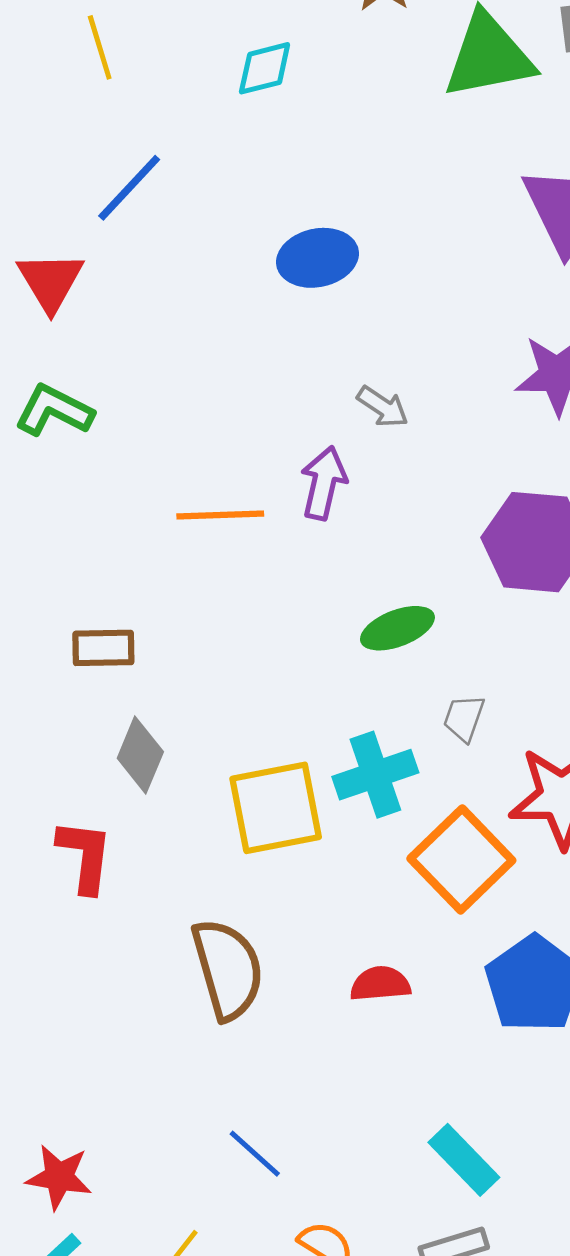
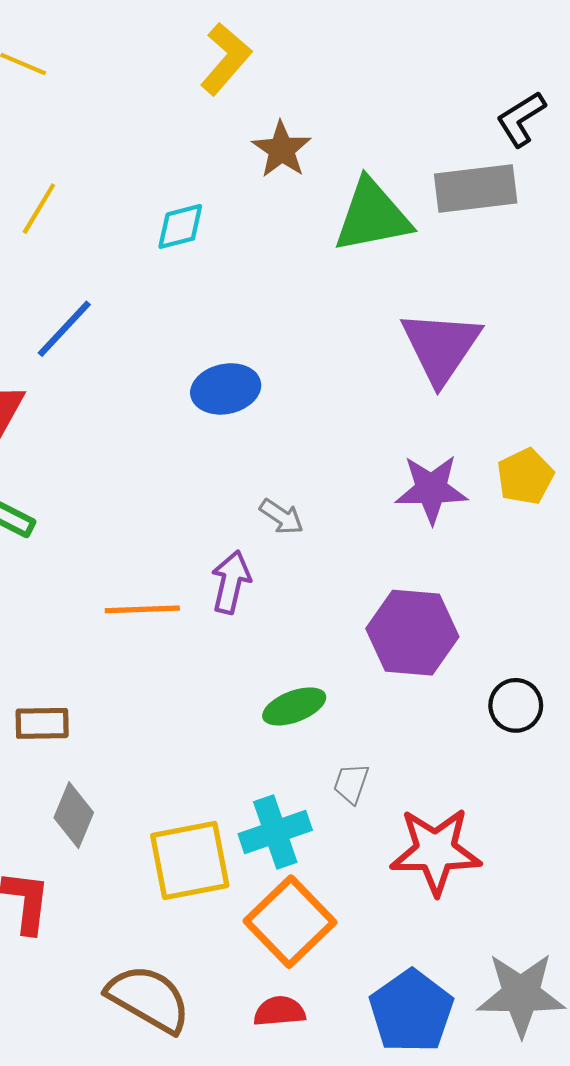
yellow line: (100, 47) -> (39, 209), turned 48
orange square: (461, 860) -> (290, 922), moved
brown semicircle: (228, 969) -> (149, 999), turned -44

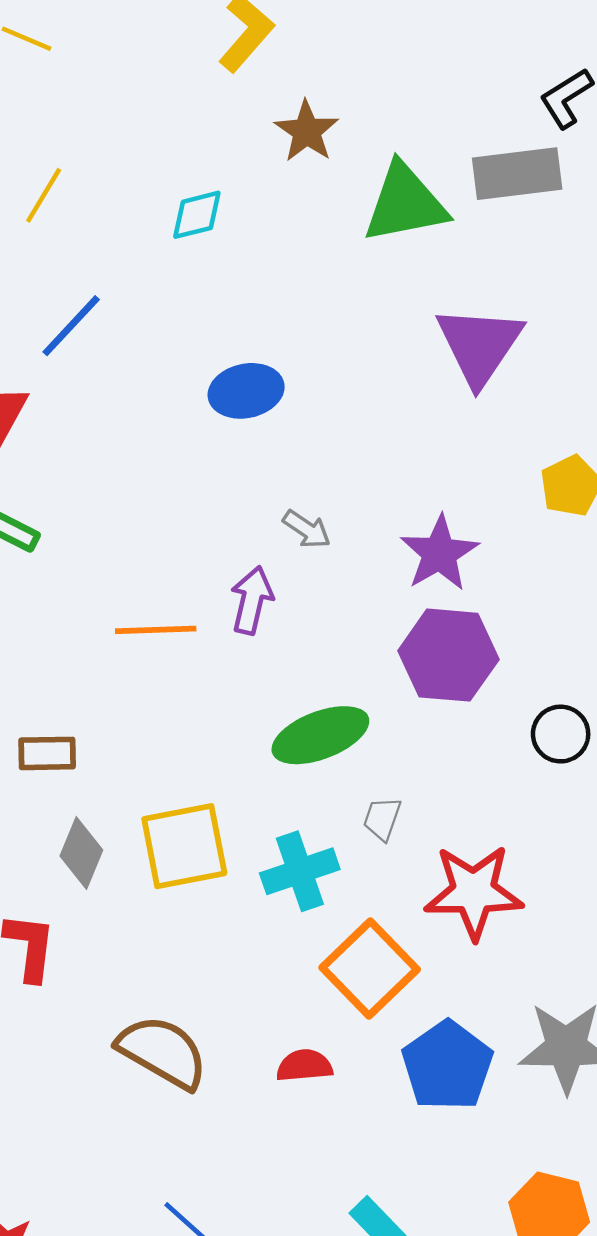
purple star: (431, 489) -> (439, 553), moved, turned -30
green ellipse: (294, 706) -> (320, 735), size x1.4
yellow square: (190, 860) -> (184, 846), moved
orange square: (290, 922) -> (370, 968), moved

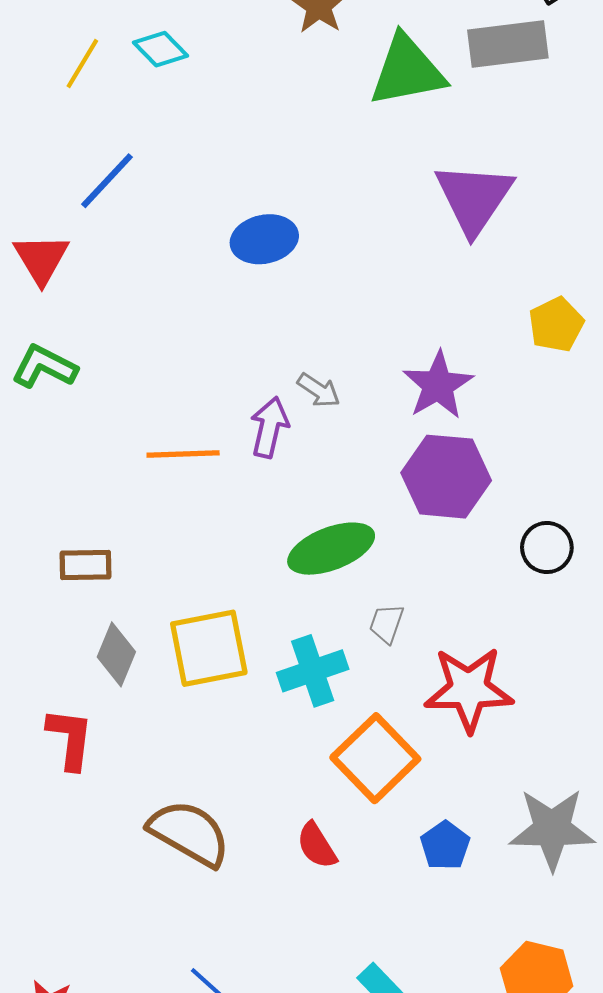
cyan diamond: (197, 215) -> (161, 49), moved, turned 60
gray arrow: (307, 529) -> (319, 390), moved
red semicircle: (304, 1066) -> (317, 846), turned -117
blue pentagon: (447, 1066) -> (445, 846), size x0.6

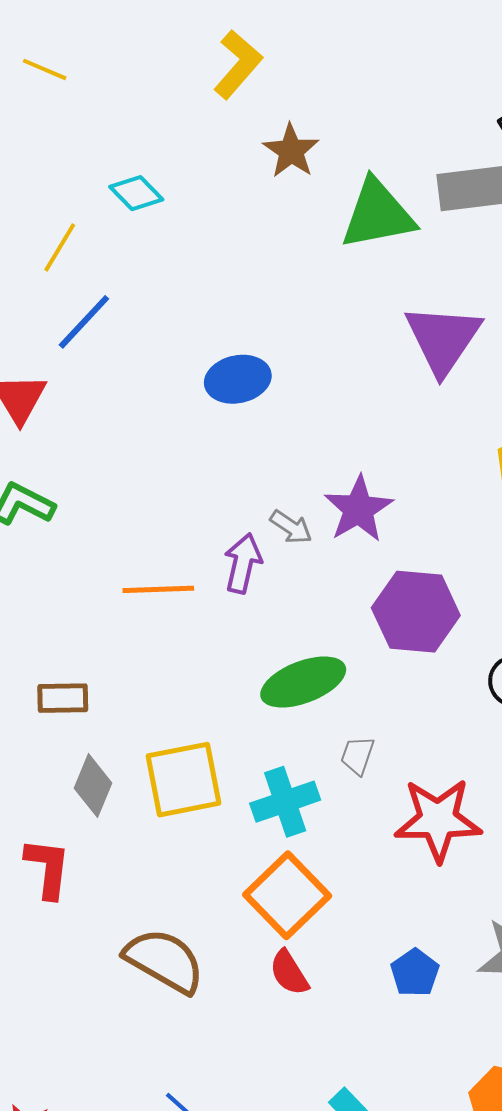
yellow line: (82, 64) -> (60, 247), moved
purple star: (438, 385) -> (359, 509), moved
orange square: (375, 758) -> (287, 895), moved

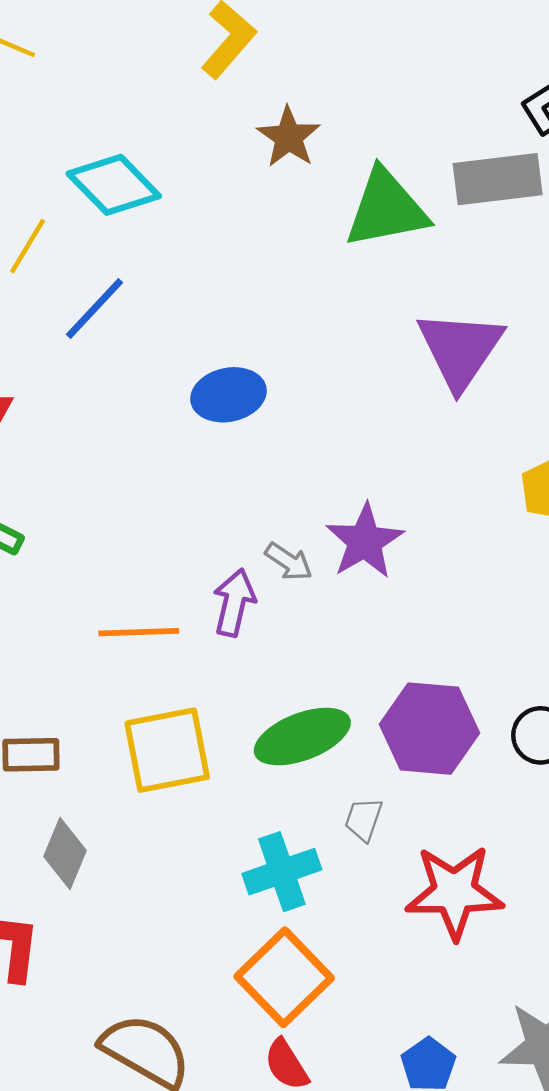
cyan diamond: (136, 193) -> (114, 185), size x1.5
blue line: (84, 322) -> (95, 309), moved
purple hexagon: (416, 612) -> (429, 729), moved
yellow square: (183, 780) -> (167, 750), moved

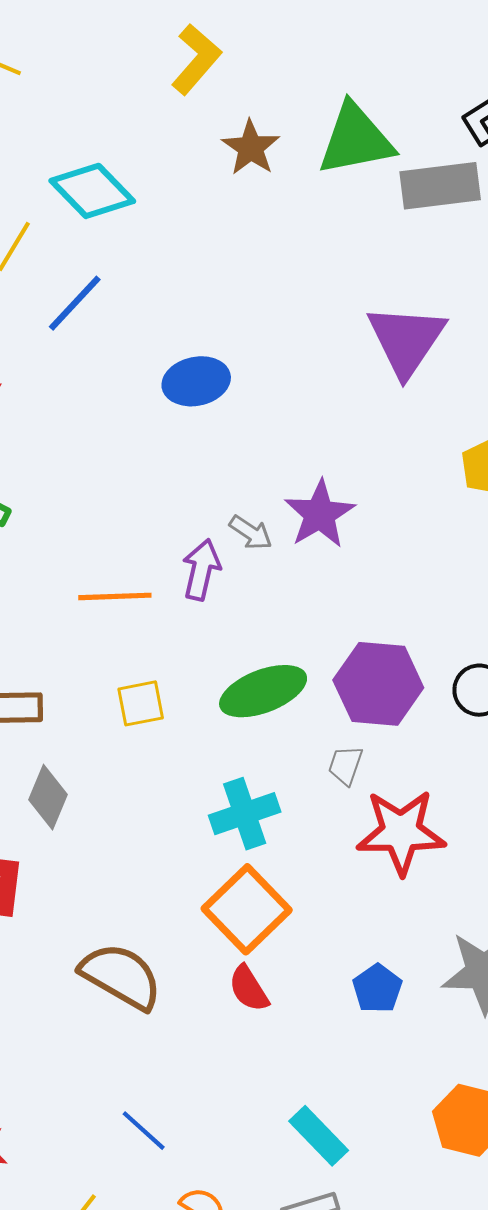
green triangle: (386, 209) -> (356, 139), moved
yellow square: (167, 750) -> (141, 703), size x0.6
gray trapezoid: (364, 819) -> (345, 765), moved

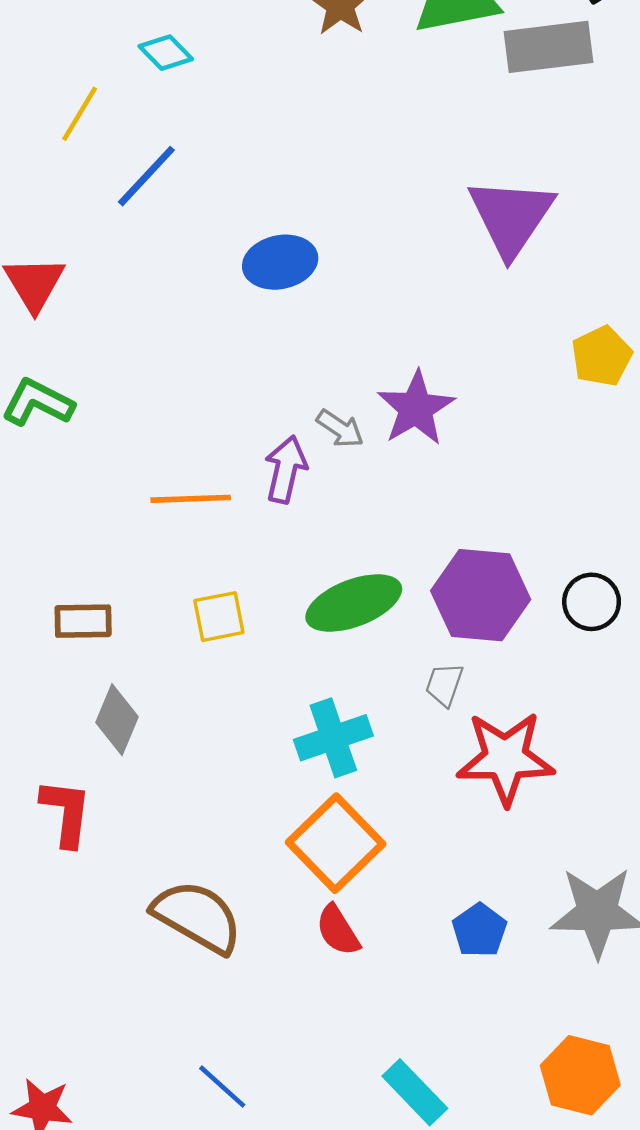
cyan diamond: (92, 191) -> (166, 53), size x0.6

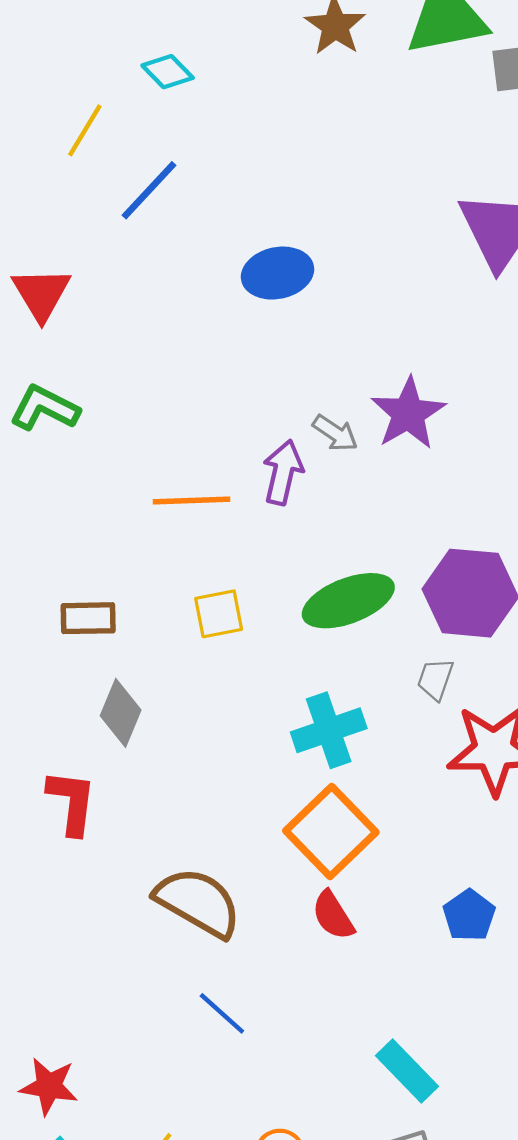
blue line: (222, 1087) -> (222, 1013), moved

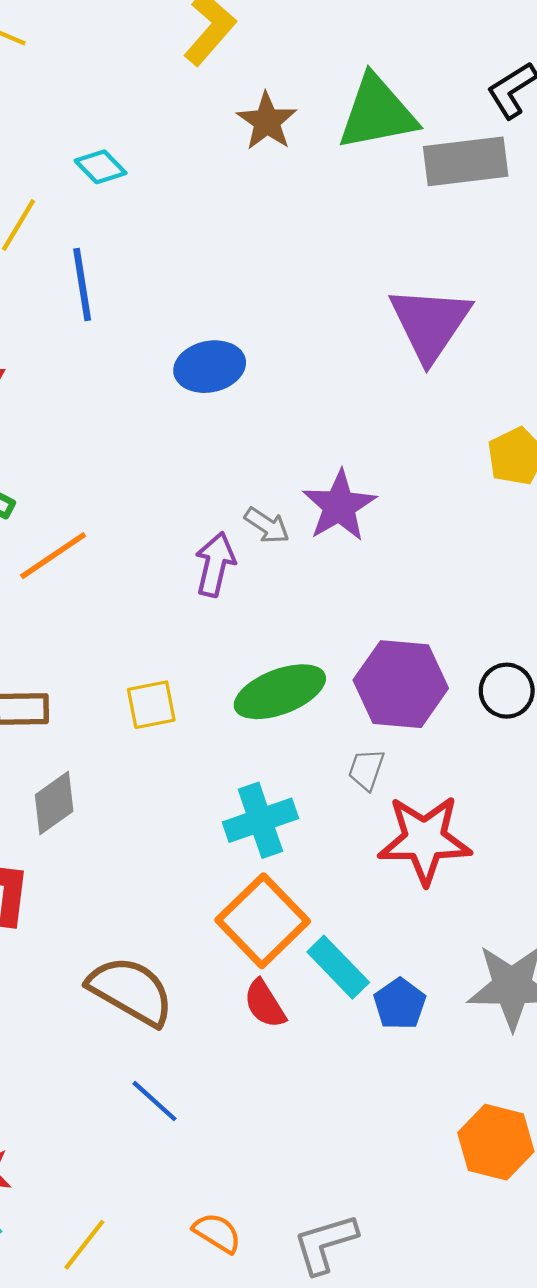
blue line: (149, 190) -> (82, 285), turned -52
orange line: (192, 501) -> (53, 556), moved, turned -32
gray diamond: (121, 713) -> (54, 803), turned 32
cyan rectangle: (407, 1071) -> (338, 967), moved

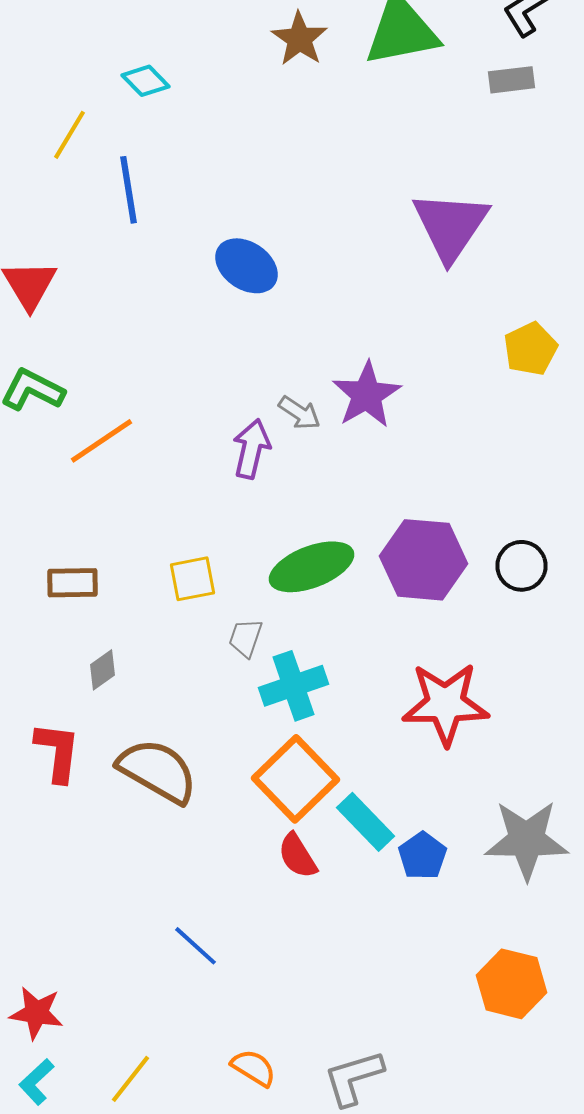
gray rectangle: (466, 161) -> (512, 80), moved, size x0.6
blue ellipse: (210, 367) -> (246, 266), turned 46
gray trapezoid: (366, 769) -> (246, 638), moved
gray diamond: (54, 803) -> (102, 670), size x0.7
brown semicircle: (131, 991) -> (158, 771), moved

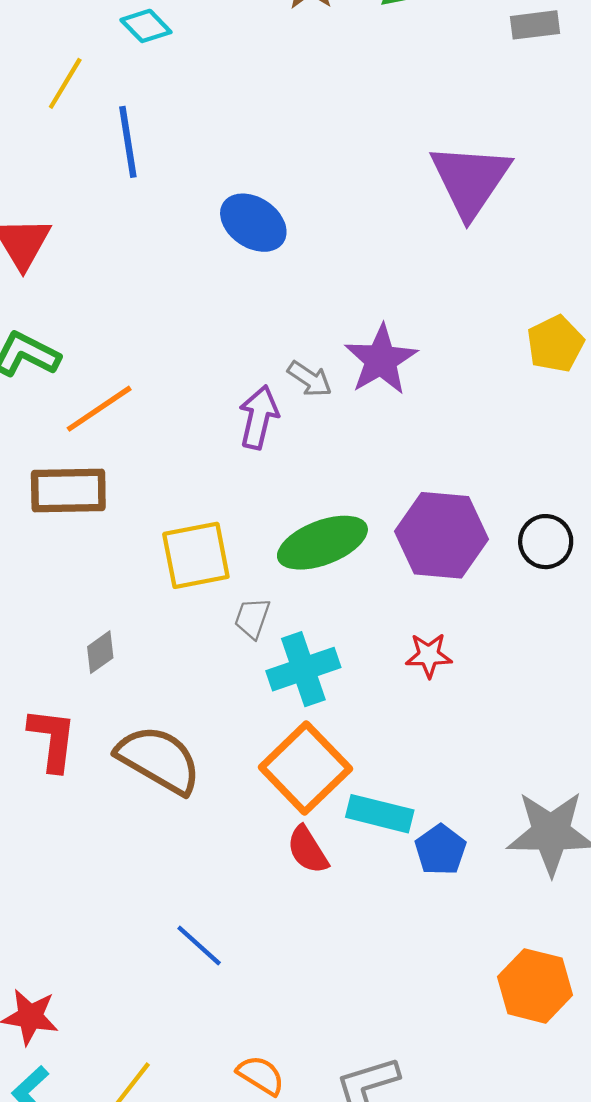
yellow pentagon: (530, 349) -> (555, 344), moved
yellow square: (192, 579) -> (196, 555), size x1.4
brown rectangle: (72, 583) -> (68, 491), moved, size x1.4
red star: (446, 704) -> (429, 655), moved, size x0.5
cyan rectangle: (366, 822) -> (380, 814), turned -32

